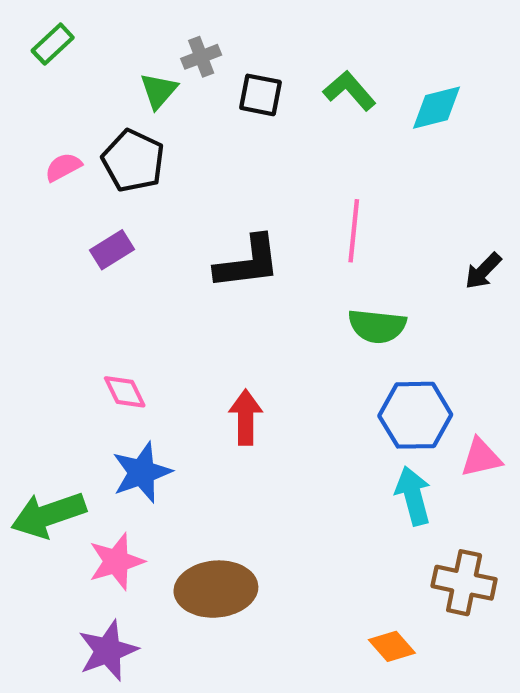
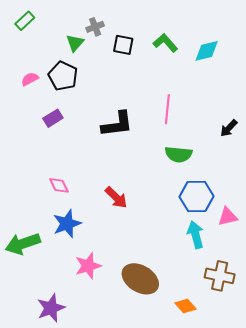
red arrow: (246, 417) -> (116, 198), turned 135
pink star: (116, 561) -> (88, 266), moved
brown ellipse: (216, 589) -> (140, 279), moved, turned 36

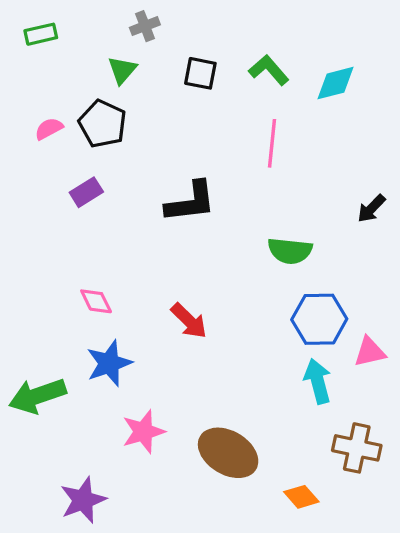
green rectangle: (25, 21) -> (41, 34), turned 30
gray cross: (95, 27) -> (145, 26), moved
pink line: (167, 109) -> (272, 143), moved

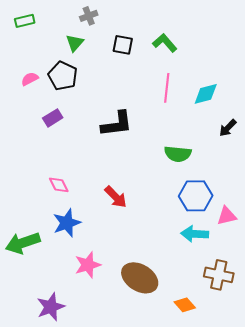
cyan diamond: (336, 83) -> (206, 94), moved
cyan arrow: (318, 381) -> (195, 234), turned -72

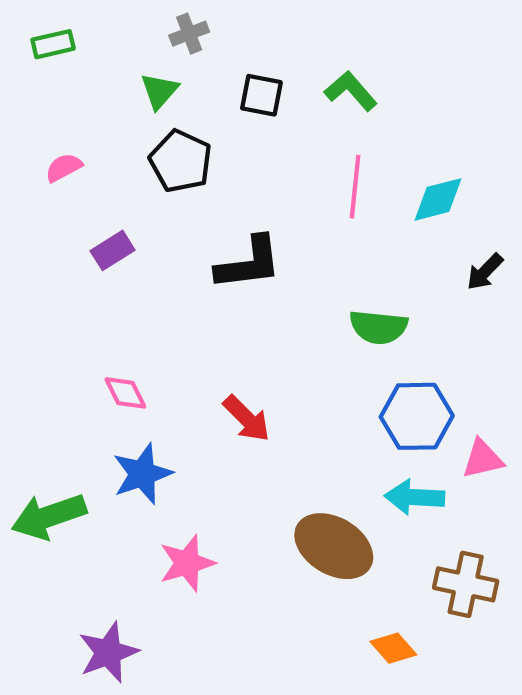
black pentagon: (63, 76) -> (181, 161), moved
brown ellipse: (140, 278) -> (334, 546), moved

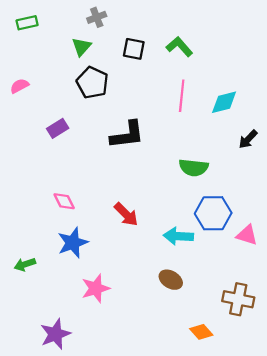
pink semicircle: (64, 168) -> (19, 86), moved
pink triangle: (483, 459) -> (247, 235), turned 30
cyan arrow: (415, 497) -> (178, 236), moved
green arrow: (49, 516) -> (25, 264), size x0.6
brown ellipse: (334, 546) -> (171, 280), size x0.6

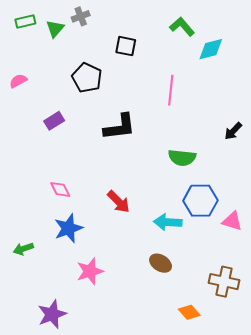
gray cross: (97, 17) -> (81, 16), moved
green triangle: (81, 47) -> (55, 29), moved
green L-shape: (179, 47) -> (182, 27), moved
cyan diamond: (224, 102) -> (211, 49), moved

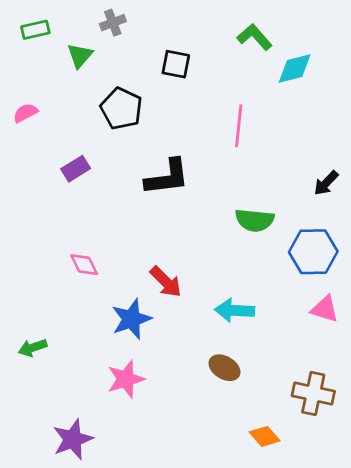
green triangle: (55, 29) -> (80, 56), moved
blue hexagon: (200, 201) -> (313, 252), moved
blue star: (68, 228) -> (131, 319), moved

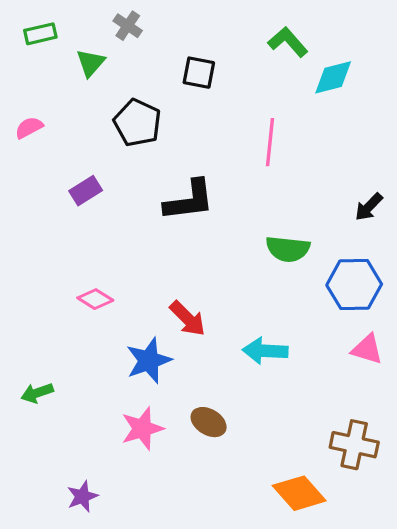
gray cross: (113, 23) -> (128, 26), turned -35
pink diamond: (84, 265) -> (95, 299), turned -32
brown ellipse: (224, 368) -> (209, 422), moved
orange diamond: (265, 436) -> (299, 493), size x1.5
purple star: (73, 439) -> (82, 496), size x0.7

